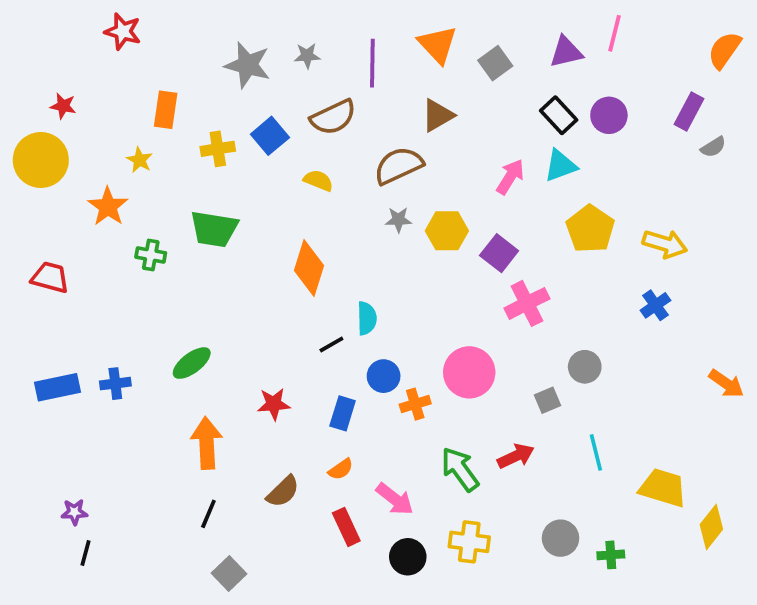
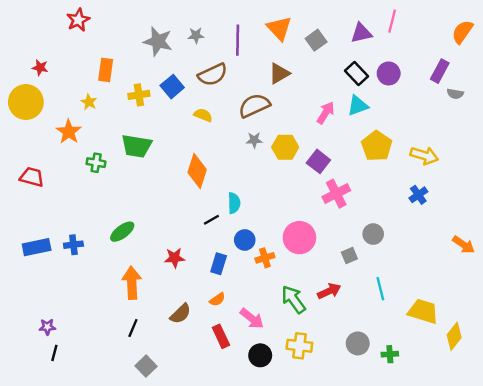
red star: (123, 31) -> (78, 20), turned 30
gray semicircle: (713, 147) -> (455, 94), turned 42

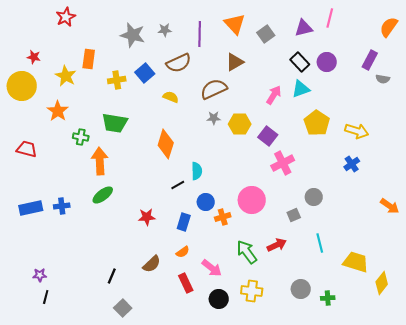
yellow star: (89, 102) -> (66, 76), moved, size x1.5
orange arrow: (132, 283) -> (100, 161), moved

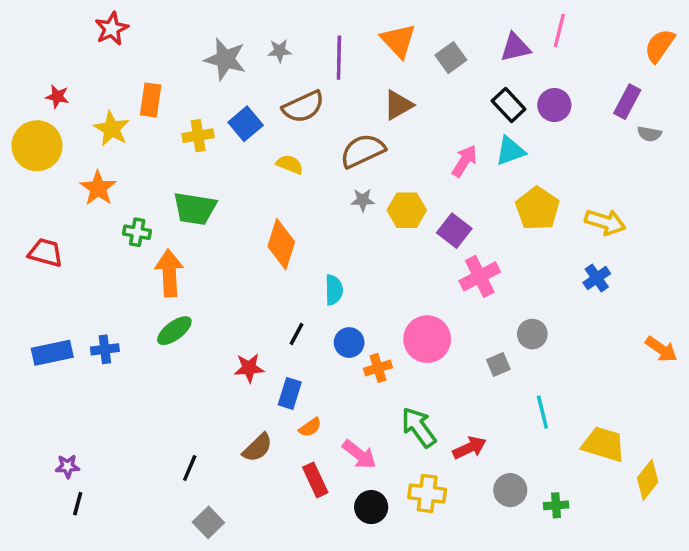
black line: (178, 185) -> (297, 334), moved, turned -32
blue rectangle: (184, 222) -> (290, 393), moved
red arrow: (277, 245) -> (470, 448), moved

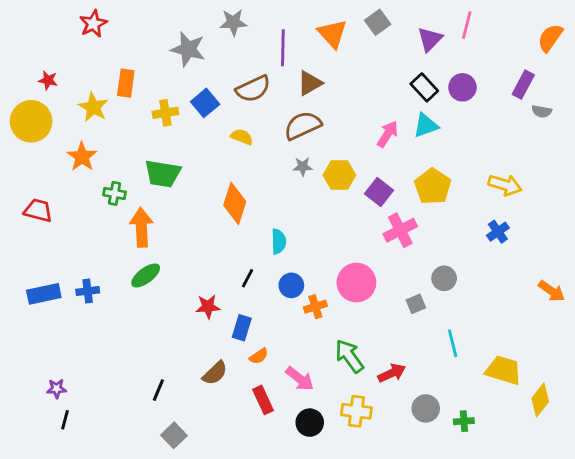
purple triangle: (515, 47) -> (430, 39), turned -32
gray star: (280, 51) -> (233, 22), moved, size x1.4
gray square: (451, 58) -> (378, 22), moved
brown triangle: (398, 105) -> (310, 83), moved
yellow pentagon: (537, 208) -> (433, 186), moved

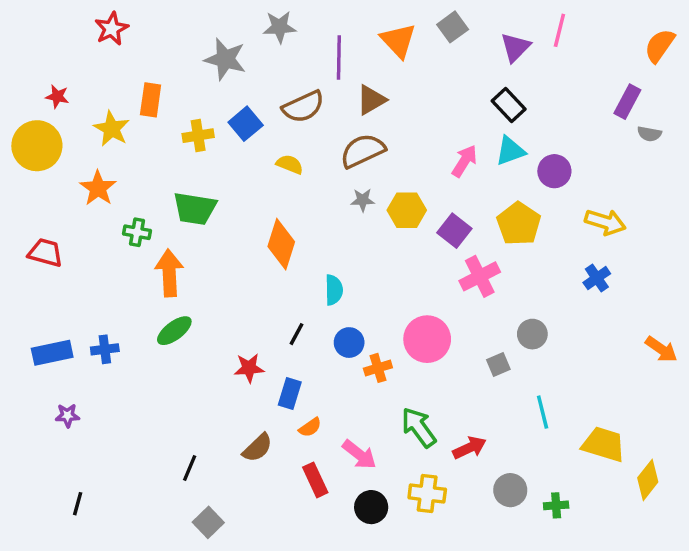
purple circle: (462, 87) -> (554, 171), moved
purple star: (57, 389) -> (67, 415), moved

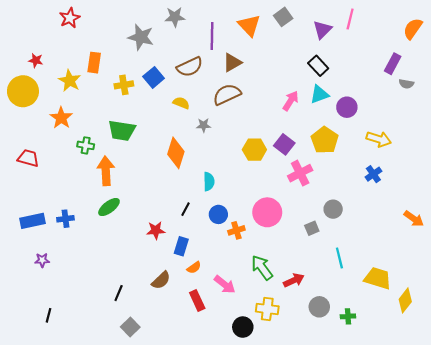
gray star: (363, 200) -> (204, 125), moved
yellow hexagon: (407, 210) -> (254, 150), moved
black circle: (371, 507) -> (243, 327), moved

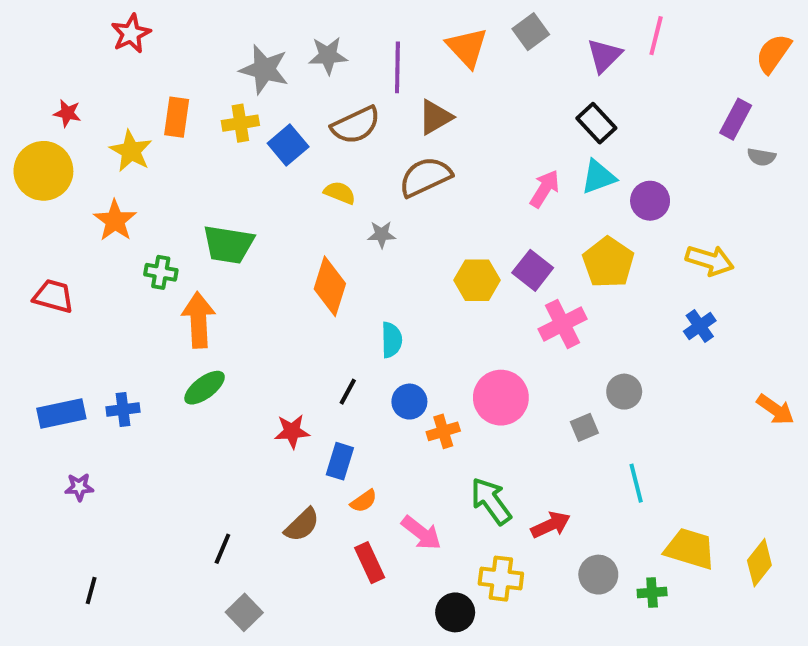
gray star: (175, 17) -> (328, 55), moved
yellow cross: (124, 85) -> (240, 123), moved
yellow trapezoid: (378, 278) -> (690, 549), moved

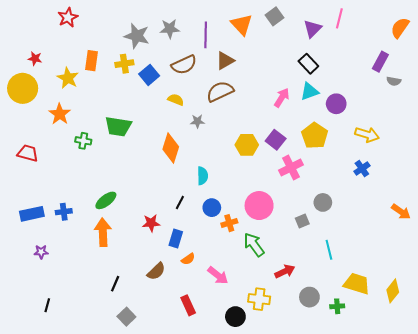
orange arrow: (199, 320) -> (103, 232), moved
green arrow: (491, 501) -> (254, 245), moved
red rectangle: (370, 563) -> (188, 305), moved

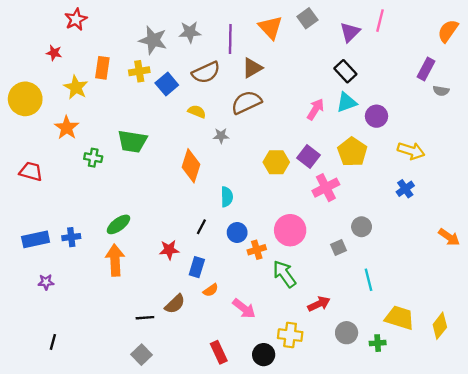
red star: (35, 59) -> (54, 53), moved
black line: (115, 284) -> (145, 318), moved, turned 63
red rectangle: (188, 305) -> (219, 352), moved

